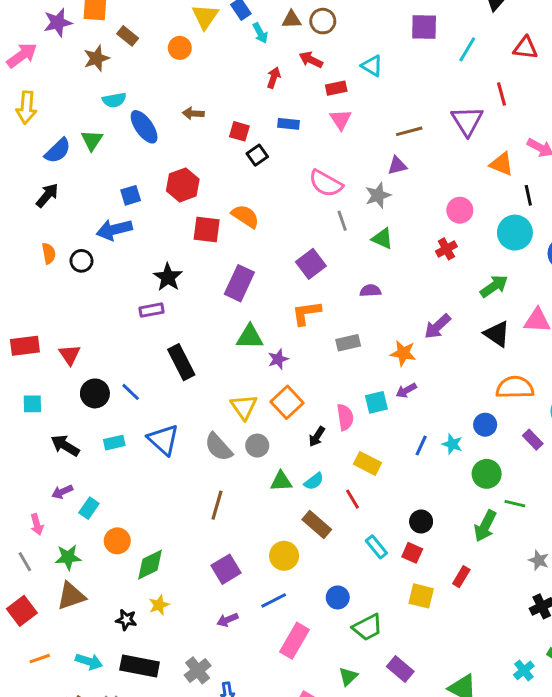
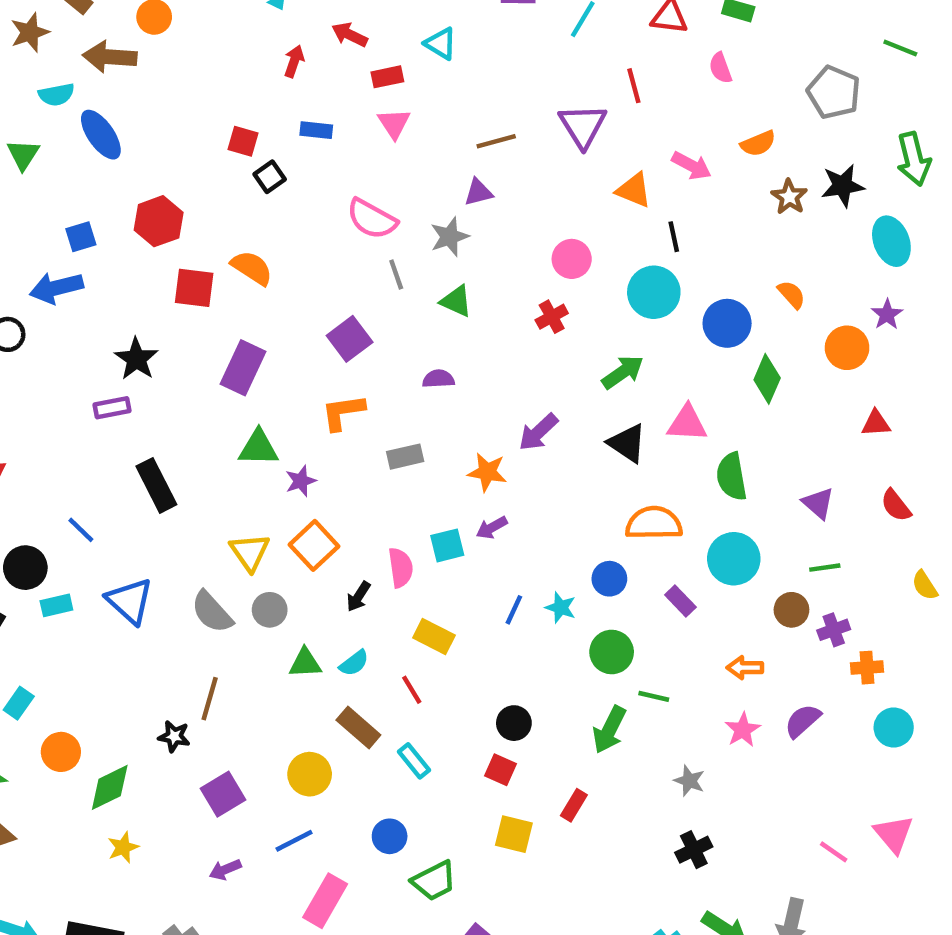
brown arrow: (193, 113) -> (110, 57), moved, size x1.6
black circle: (95, 393) -> (25, 568), moved
cyan rectangle: (376, 547) -> (414, 761), moved
black star: (126, 620) -> (174, 736), moved

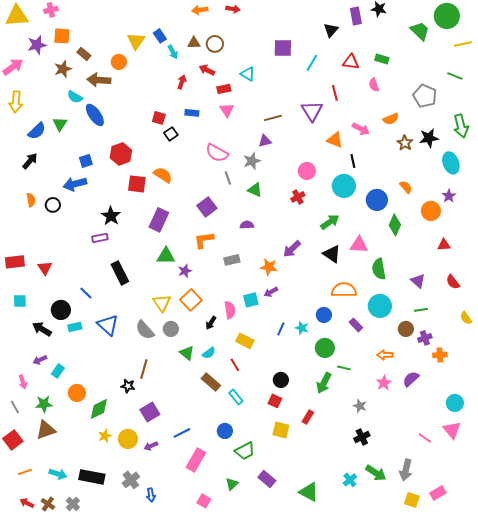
cyan semicircle: (56, 95) -> (75, 97), turned 42
green triangle: (305, 663) -> (187, 353), turned 42
cyan circle: (894, 727) -> (455, 403), moved
yellow circle: (310, 774) -> (128, 439), moved

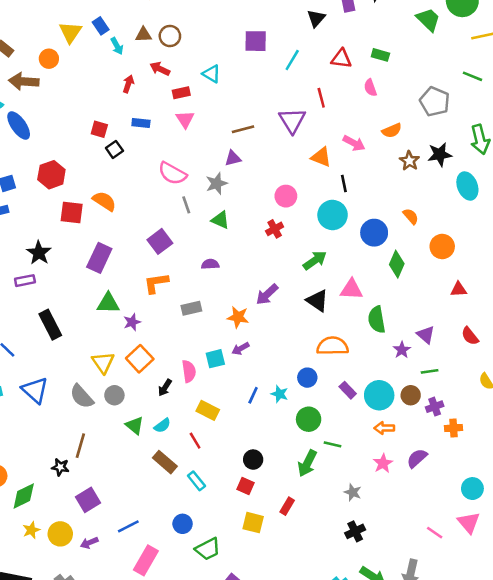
purple star: (449, 196) -> (402, 350), moved
cyan circle: (380, 306) -> (379, 395), moved

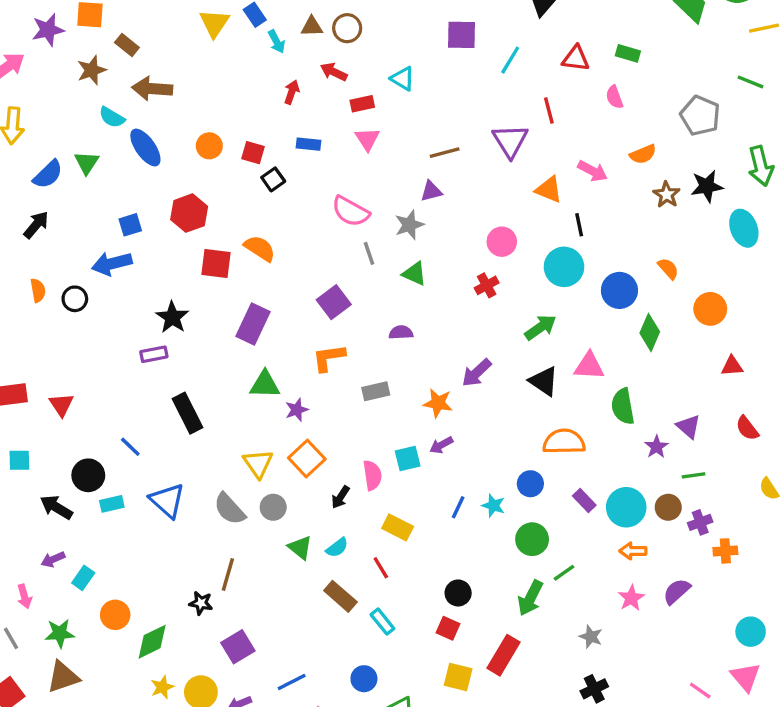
orange circle: (49, 59) -> (209, 146), moved
green line: (333, 444) -> (564, 573), turned -48
red rectangle: (287, 506) -> (503, 655), size x1.6

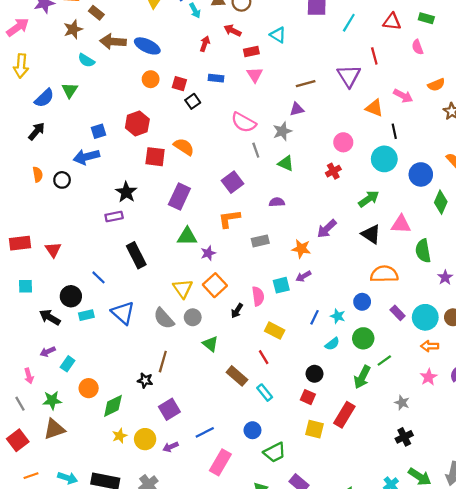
blue ellipse: (145, 148) -> (147, 46), moved, turned -30
cyan semicircle: (337, 548) -> (332, 344), moved

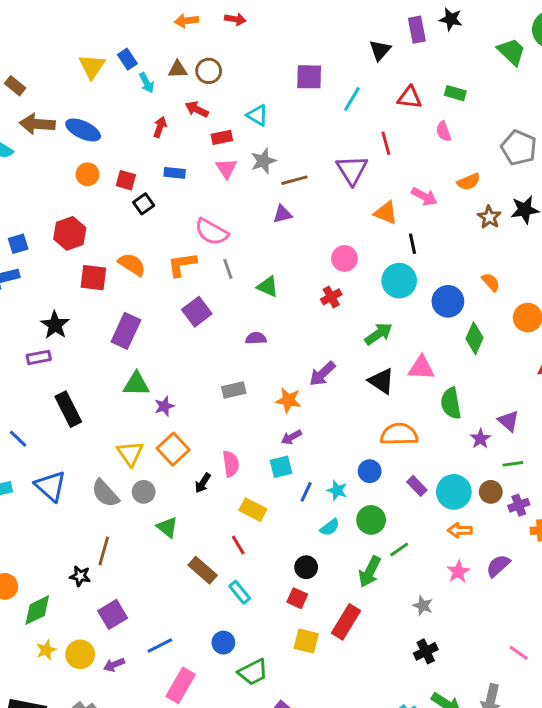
gray star: (282, 131) -> (263, 161), moved
orange L-shape: (229, 219) -> (182, 264), moved
cyan square: (281, 285) -> (281, 467), moved

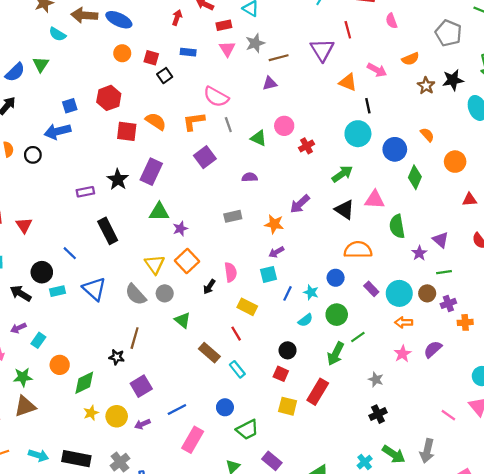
pink circle: (345, 258) -> (284, 126), moved
black star: (55, 325) -> (118, 179), moved

